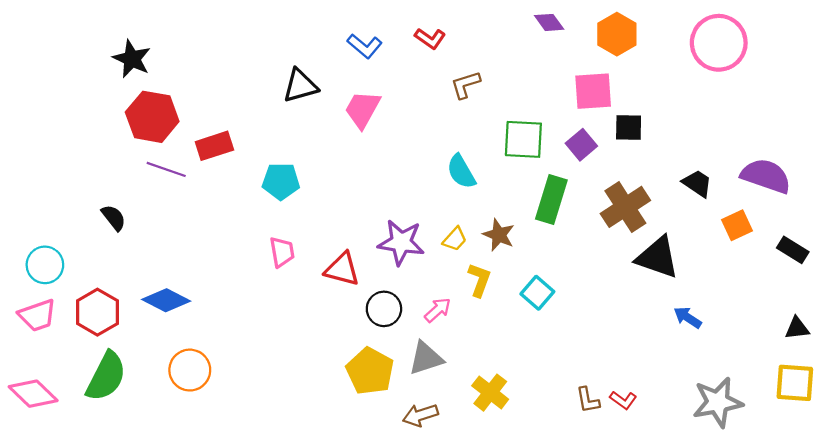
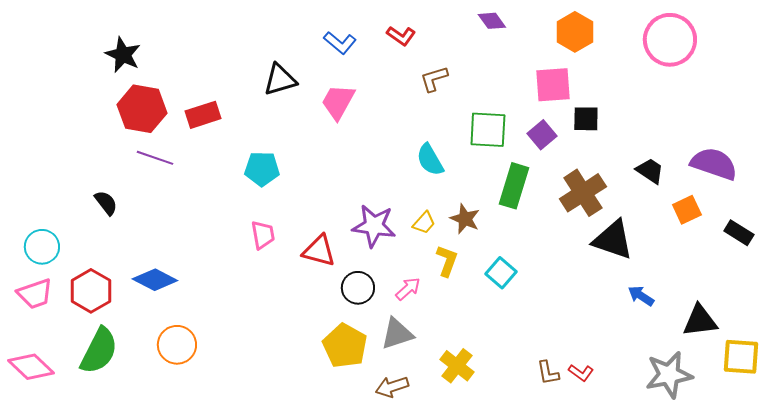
purple diamond: (549, 22) -> (492, 21), moved
red rectangle: (214, 146) -> (203, 115), moved
black triangle: (797, 328) -> (700, 321), moved, size x1.5

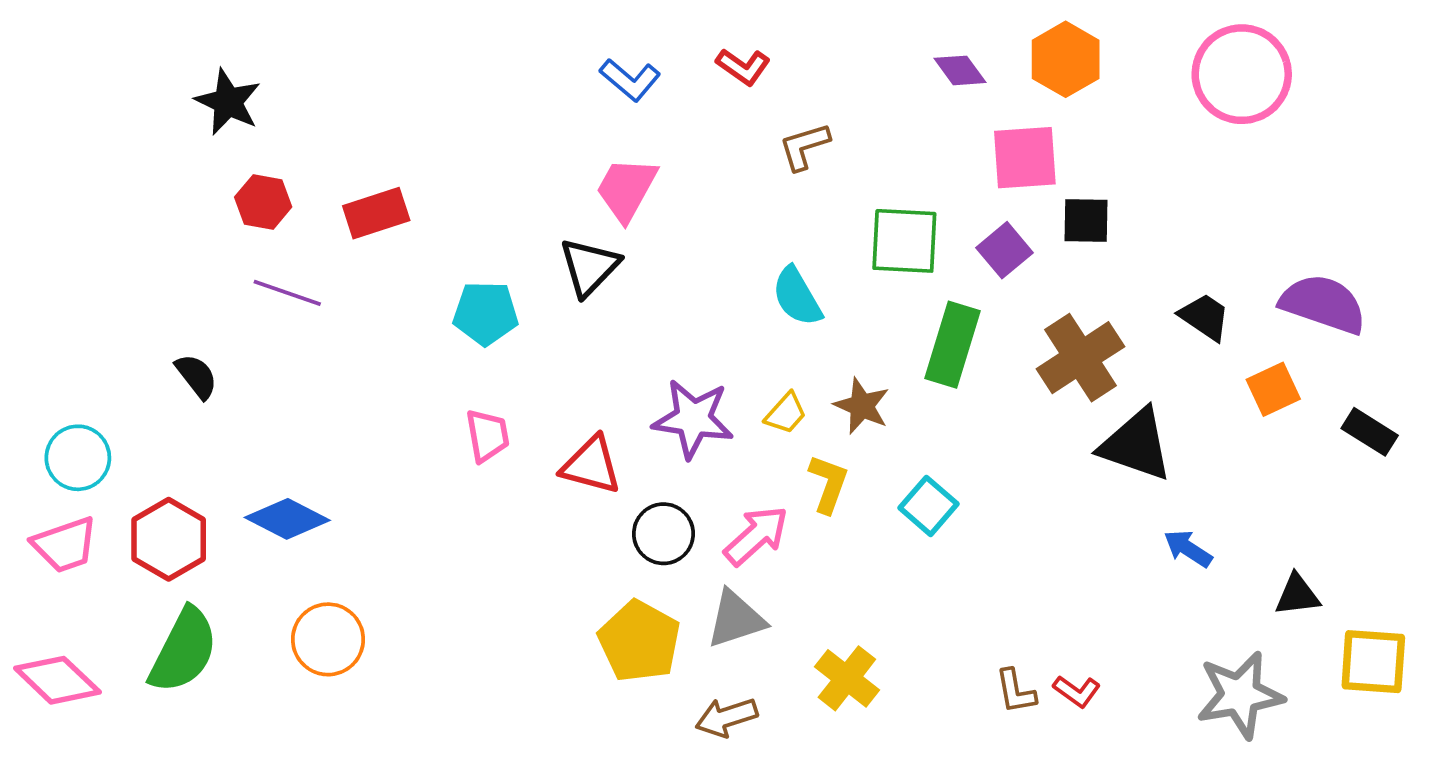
purple diamond: (492, 21) -> (960, 70), moved
black triangle: (280, 80) -> (589, 267), moved, turned -30
red hexagon: (142, 109) -> (263, 202), size x0.6
pink arrow: (408, 289) -> (756, 536), size x1.4
black triangle: (700, 321) -> (1297, 595), size x0.7

